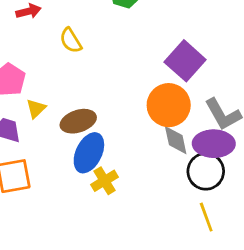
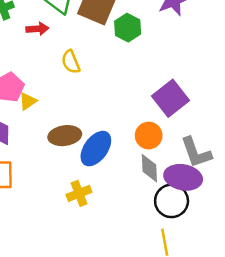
orange circle: (169, 105) -> (149, 136), size x0.7
yellow triangle: (36, 109) -> (28, 101), moved
blue ellipse: (89, 153) -> (96, 149), moved

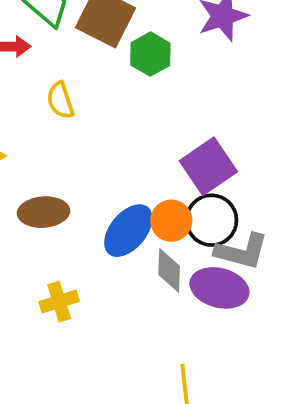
blue ellipse: (96, 149) -> (128, 231), moved
gray L-shape: (196, 152) -> (242, 251), turned -60
black circle: (172, 201) -> (212, 220), moved

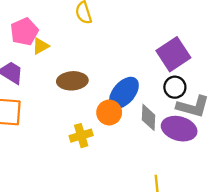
black circle: (212, 220) -> (175, 87), size x0.7
orange circle: (171, 221) -> (109, 113), moved

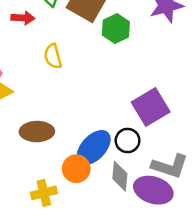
black circle: (175, 87) -> (128, 141), moved

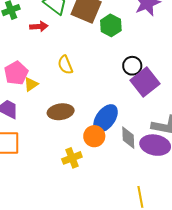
yellow semicircle: (53, 56) -> (65, 65), moved
black circle: (128, 141) -> (132, 66), moved

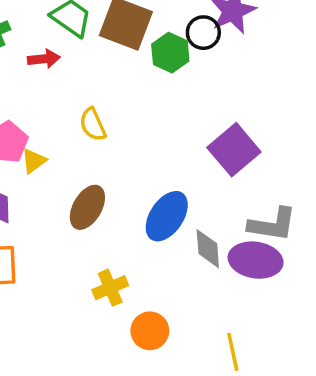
black circle: (132, 66) -> (203, 33), moved
brown ellipse: (61, 112) -> (87, 207), turned -50
orange circle: (94, 136) -> (150, 331), moved

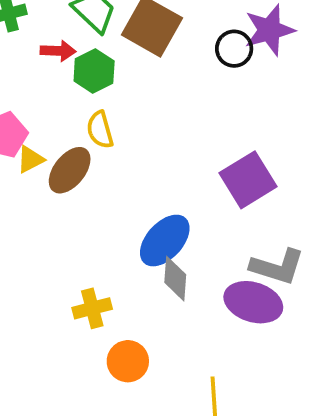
green hexagon: (170, 53) -> (94, 71), moved
brown ellipse: (87, 207) -> (70, 170), moved
gray diamond: (208, 249) -> (175, 279), moved

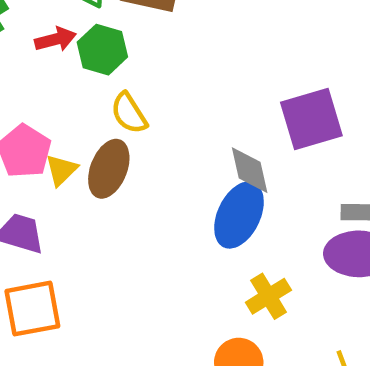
purple square: (248, 180) -> (311, 119), turned 32
gray diamond: (175, 279) -> (250, 170), moved
yellow cross: (92, 308) -> (268, 296), moved

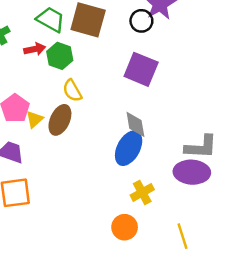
purple square: (311, 119) -> (141, 69), moved, turned 36

